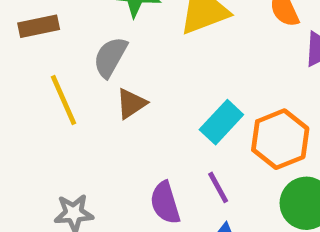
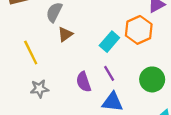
yellow line: (64, 100) -> (31, 53), moved
orange hexagon: (280, 139) -> (139, 30), moved

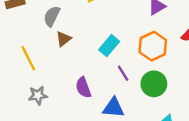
orange hexagon: (139, 30) -> (153, 46), moved
purple line: (109, 73) -> (123, 73), moved

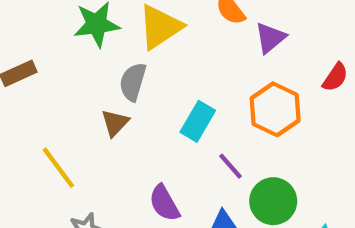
gray semicircle: (52, 16) -> (133, 82), moved
green circle: (154, 84) -> (273, 201), moved

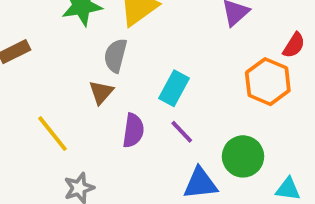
orange hexagon: (275, 109) -> (268, 82), moved
purple line: (231, 166) -> (182, 132), moved
purple semicircle: (164, 203) -> (133, 130), moved, turned -140

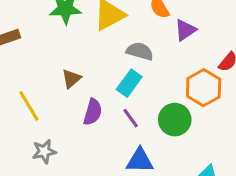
gray semicircle: (115, 56) -> (140, 51), moved, turned 84
green circle: (243, 156) -> (175, 120), moved

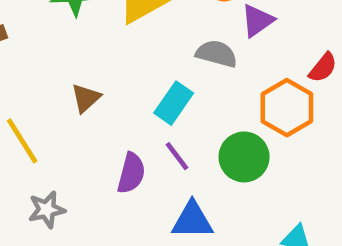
gray semicircle: (140, 51) -> (216, 54), moved
purple semicircle: (93, 112) -> (131, 173), moved

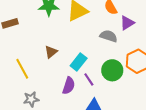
cyan rectangle: (174, 103) -> (79, 62), moved
green circle: (244, 157) -> (112, 70), moved

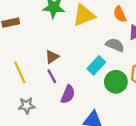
cyan rectangle: (79, 62) -> (96, 65), moved
purple line: (89, 79) -> (52, 76), moved

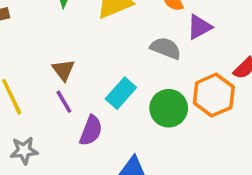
brown triangle: (52, 57) -> (63, 70), turned -32
cyan rectangle: (96, 65) -> (121, 93), moved

